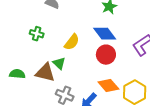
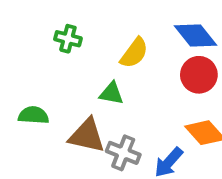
green triangle: (59, 63) -> (111, 93), turned -32
brown triangle: (45, 73) -> (87, 136), moved

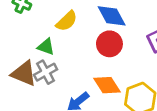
gray cross: (123, 153) -> (46, 72), moved, turned 30

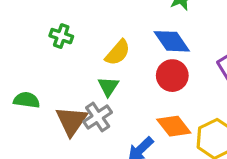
green triangle: (46, 47) -> (108, 86), moved, turned 48
brown triangle: (24, 73) -> (71, 121), turned 48

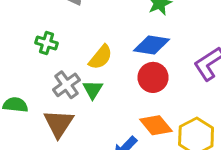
blue diamond: (172, 41) -> (152, 45), turned -45
gray cross: (98, 117) -> (66, 85), moved

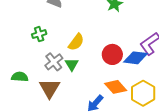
green cross: (46, 43) -> (39, 34), turned -32
blue diamond: (152, 45) -> (136, 58), moved

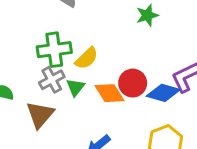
green cross: (39, 34) -> (54, 50), moved, size x1.6
orange diamond: (116, 87) -> (110, 93), moved

